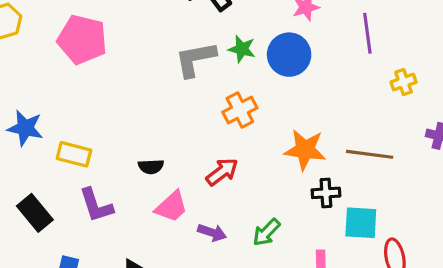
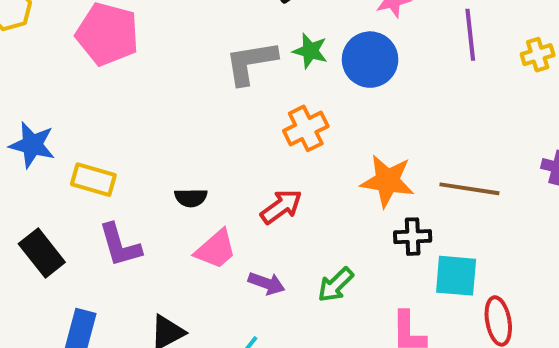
yellow cross: (404, 82) -> (538, 55), moved

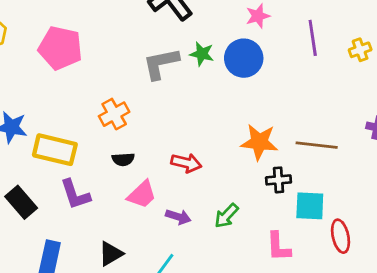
orange cross: (306, 128) -> (114, 114), moved
yellow rectangle: (93, 180) -> (55, 150), size x1.4
red arrow: (281, 207) -> (186, 163), turned 52

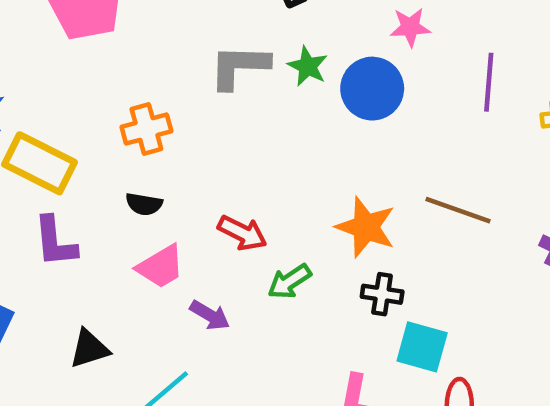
brown line: (317, 145) -> (458, 210), moved
green arrow: (226, 216) -> (289, 282), moved

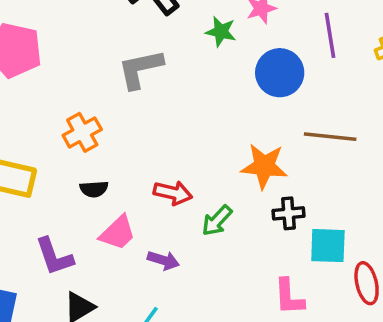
green star: (308, 66) -> (221, 32), moved
blue circle: (372, 89) -> (280, 73), moved
purple L-shape: (55, 242) -> (54, 256), moved

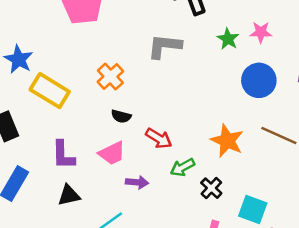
orange cross: (82, 132) -> (110, 77), turned -32
black semicircle: (94, 189) -> (121, 116), moved
black cross: (288, 213) -> (211, 188), moved, turned 30
purple arrow: (163, 260) -> (137, 182), turned -30

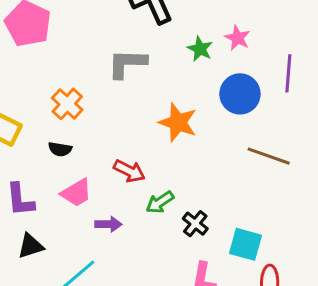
pink star: (261, 32) -> (238, 38), turned 30
black semicircle: (121, 116) -> (60, 149), moved
orange star: (227, 141) -> (178, 123), moved

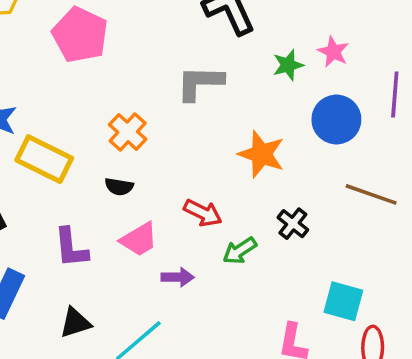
green star: (200, 49) -> (288, 65), turned 30
black cross: (195, 224) -> (293, 224), moved
black triangle: (31, 246) -> (75, 323), moved

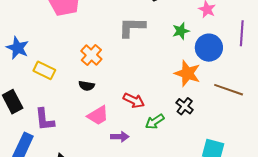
green star: (288, 65) -> (181, 31), moved
orange star: (261, 154) -> (187, 73), moved
yellow rectangle: (44, 159) -> (44, 70), size x0.7
purple L-shape: (71, 248) -> (45, 119), moved

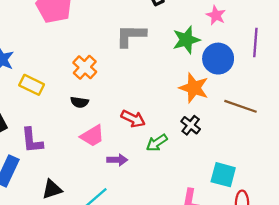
green star: (181, 31) -> (186, 40), size x1.4

